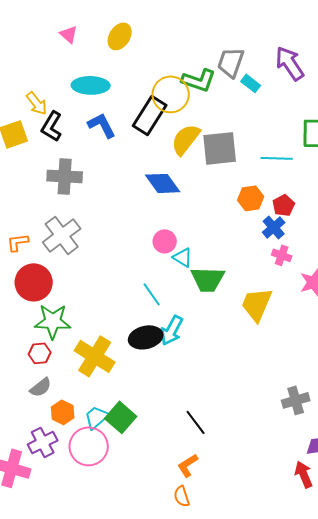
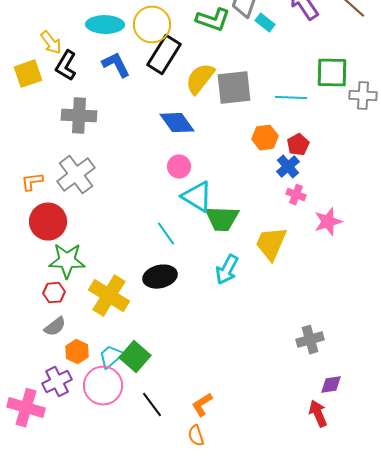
yellow circle: (171, 94) -> (152, 25), moved
pink circle: (165, 241) -> (179, 167), moved
cyan triangle: (183, 257) -> (197, 197), size x1.6
cyan arrow: (172, 330) -> (227, 270), moved
black line: (196, 422) -> (152, 405), moved

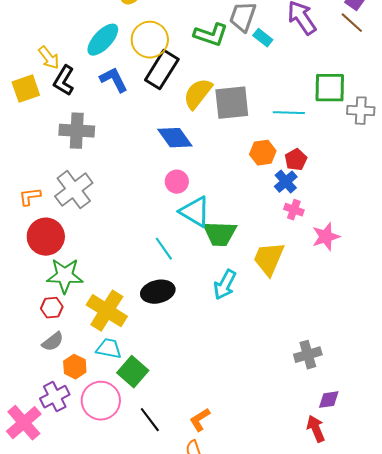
cyan ellipse: (105, 25) -> (103, 40), turned -48
cyan trapezoid: (111, 357) -> (109, 349), moved, turned 52
pink cross: (26, 408) -> (24, 423), turned 33

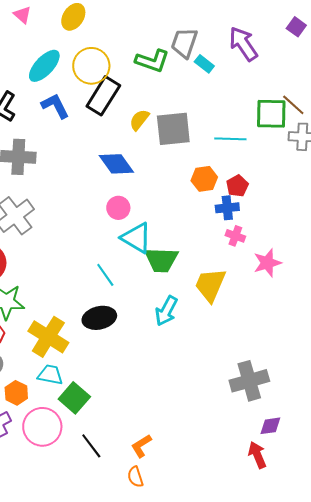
brown line: (352, 23) -> (293, 105), moved
yellow semicircle: (198, 94) -> (139, 120), size x0.7
blue cross: (286, 182) -> (227, 208), turned 35
gray cross: (308, 355) -> (249, 381), size x1.4

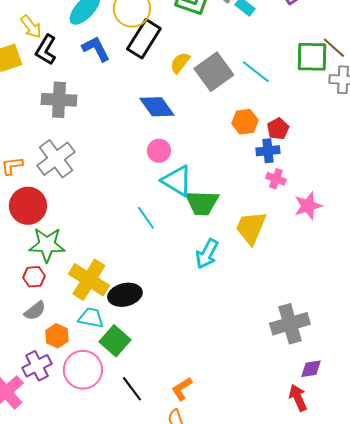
gray square: (173, 129) -> (214, 72), turned -30
cyan line: (230, 139) -> (256, 72), moved, turned 36
black ellipse: (99, 318) -> (125, 295), moved

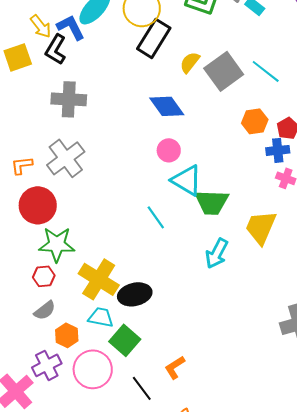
blue L-shape: (96, 49) -> (71, 27), moved
orange L-shape: (182, 389) -> (175, 367), moved

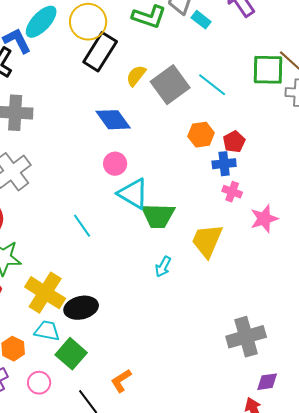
cyan line: (156, 217) -> (82, 226), moved
cyan arrow: (217, 253) -> (163, 267), size x0.7
pink circle: (93, 369) -> (39, 383), size x0.6

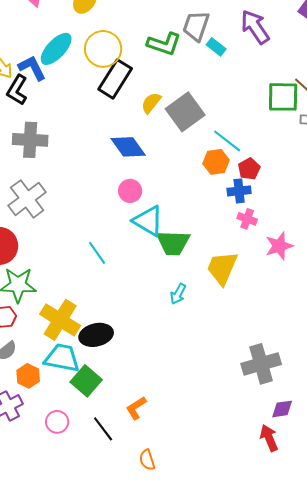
cyan line: (212, 85) -> (227, 141), moved
cyan trapezoid: (47, 331) -> (62, 358), size x1.4
pink circle: (39, 383) -> (57, 422), moved

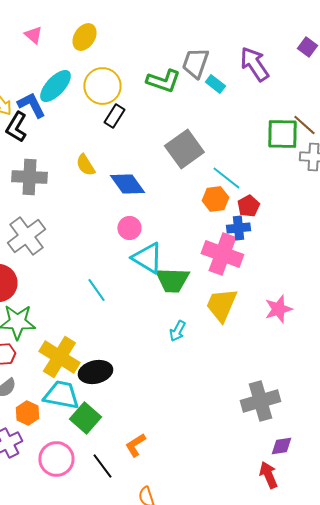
black rectangle: (115, 79) -> (114, 116), size x0.6
yellow semicircle: (151, 103) -> (85, 165), moved, turned -70
pink cross: (247, 219) -> (222, 254), moved, size x2.0
pink star: (279, 246) -> (278, 309), moved
pink circle: (57, 422) -> (56, 459), size x1.5

